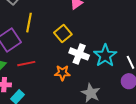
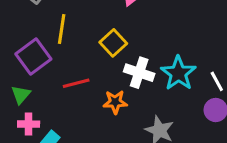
red line: (26, 64) -> (76, 83), moved

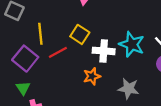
red line: (76, 83) -> (58, 52), moved

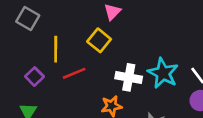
yellow square: (80, 34) -> (99, 40), moved
purple square: (25, 59) -> (34, 77), size x0.6

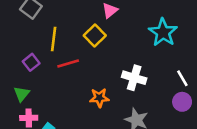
cyan star: (163, 73) -> (163, 32), moved
white cross: (129, 77) -> (134, 78), moved

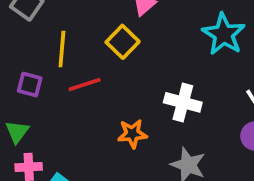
purple square: (31, 62) -> (30, 85), turned -35

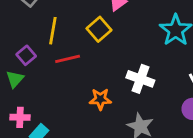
purple square: (30, 85) -> (26, 55), turned 30
green triangle: (17, 132) -> (15, 79), moved

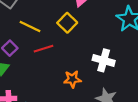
yellow line: (53, 31) -> (30, 27), turned -70

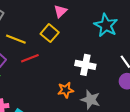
orange star: (72, 79) -> (66, 90), moved

